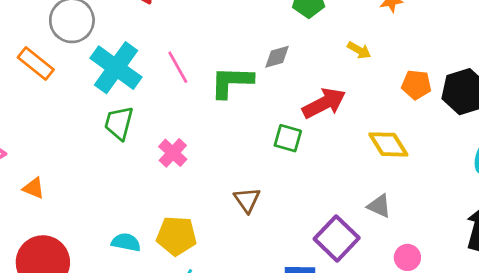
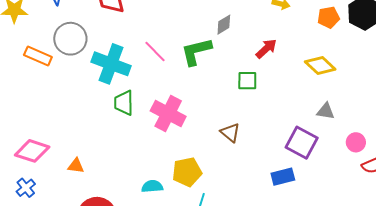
orange rectangle: (36, 64) -> (38, 56), moved
red arrow: (324, 103) -> (266, 49), size x0.7
pink cross: (173, 153) -> (168, 114), size x1.6

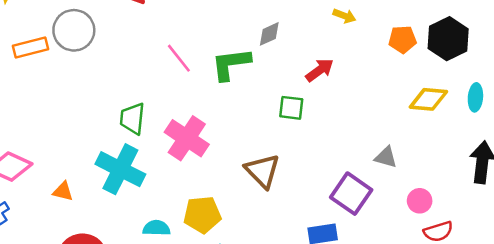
orange rectangle: (38, 56) -> (30, 48), turned -44
cyan cross: (111, 64) -> (120, 169), moved
yellow diamond: (320, 65) -> (428, 99), moved, turned -44
brown triangle: (230, 133) -> (263, 171), size x1.4

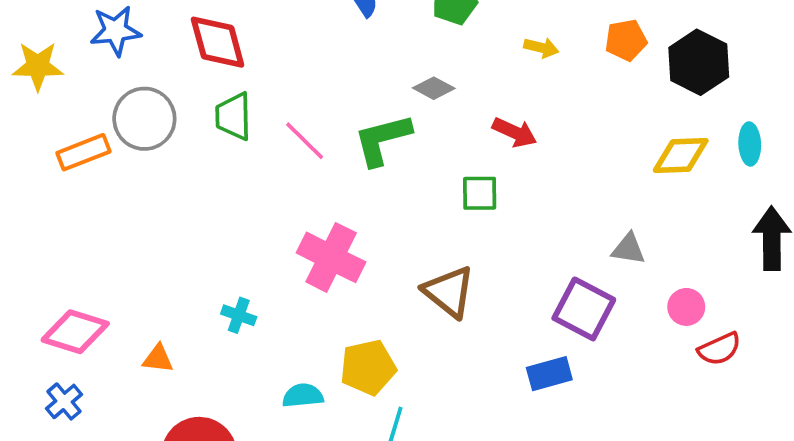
gray diamond: (269, 34) -> (434, 88), turned 60
orange pentagon: (403, 39) -> (626, 40), moved
red arrow: (320, 70) -> (515, 132), turned 68
green trapezoid: (132, 119) -> (233, 116), moved
cyan cross: (120, 169) -> (239, 315), size x0.5

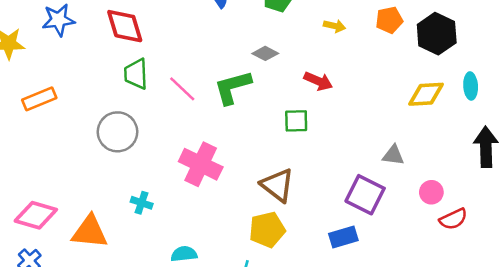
gray circle: (144, 119) -> (118, 132), moved
orange triangle: (158, 359) -> (90, 232), size x1.8
yellow pentagon: (368, 367) -> (267, 230), moved

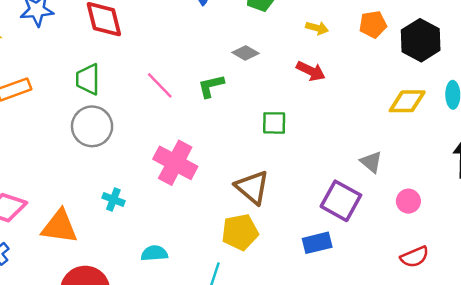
green trapezoid: (136, 74) -> (88, 79), moved
red arrow: (318, 81) -> (311, 71), moved
green L-shape: (233, 87) -> (211, 86), size x0.7
gray triangle: (393, 155) -> (371, 162), turned 30
red semicircle: (453, 219) -> (415, 257), moved

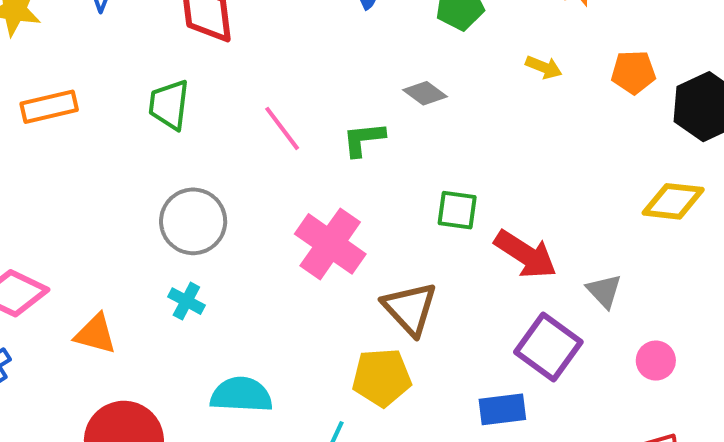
red arrow: (311, 71) -> (526, 254), moved, size x1.4
gray circle: (92, 126) -> (193, 221), moved
pink cross: (175, 163) -> (330, 244), moved
orange triangle: (60, 227) -> (96, 334), size x0.7
cyan semicircle: (154, 253) -> (241, 395), size x1.4

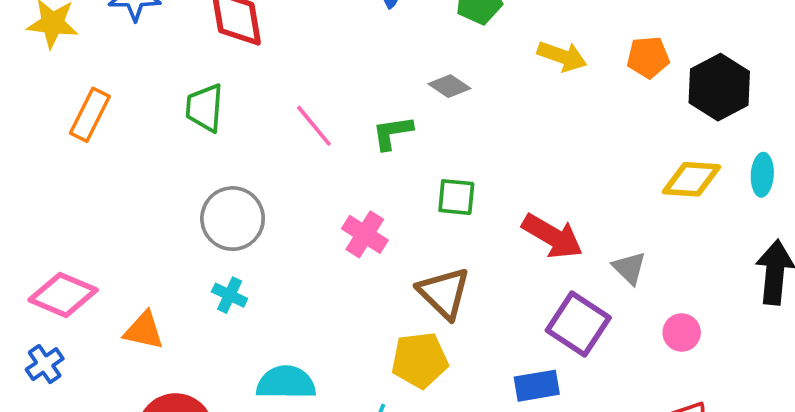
yellow arrow: (544, 67) -> (562, 56), size x1.4
orange rectangle: (49, 107) -> (90, 115), turned -48
green square: (457, 210) -> (456, 197), moved
pink cross: (330, 244) -> (365, 234), size x0.7

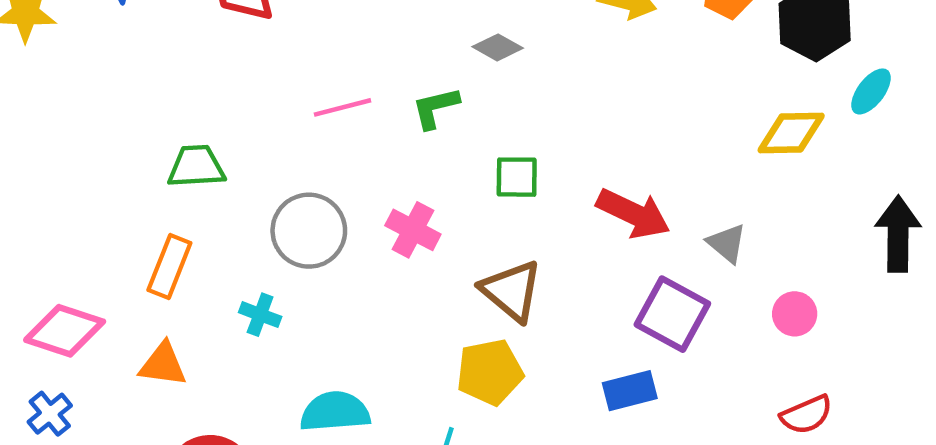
green trapezoid: (205, 108) -> (196, 167), moved, turned 87
orange rectangle: (90, 115) -> (169, 266), moved
pink line: (314, 126) -> (342, 107), turned -60
cyan ellipse: (762, 175) -> (871, 91), moved, turned 39
gray circle: (233, 219) -> (309, 231), moved

